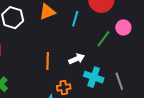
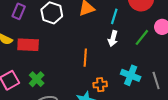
white arrow: (77, 59) -> (113, 39), moved, turned 126

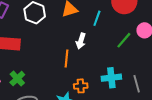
white arrow: (113, 39) -> (81, 41), moved
cyan cross: (131, 75) -> (111, 78), turned -30

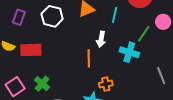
cyan cross: (111, 78) -> (129, 52), moved, turned 30

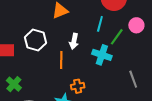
cyan line: (115, 15) -> (100, 24), moved
white hexagon: (52, 16) -> (36, 40), moved

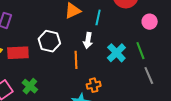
cyan line: (100, 24) -> (98, 17), moved
green line: (117, 37) -> (140, 51), moved, turned -54
cyan cross: (102, 55) -> (116, 53), turned 30

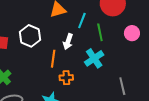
green line: (140, 51) -> (100, 32), moved
orange cross: (94, 85) -> (66, 78), moved

